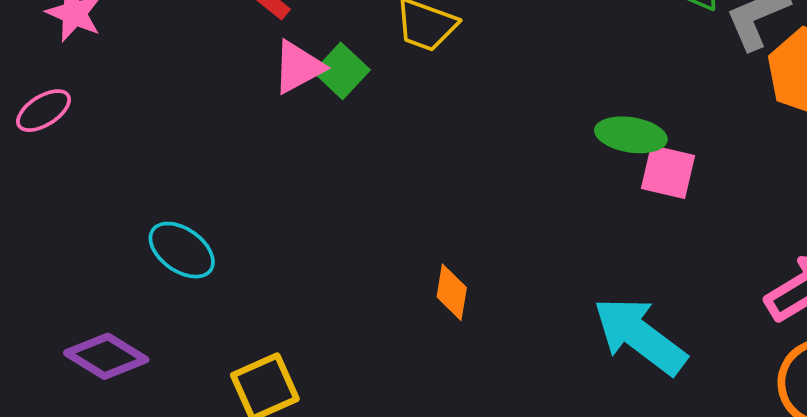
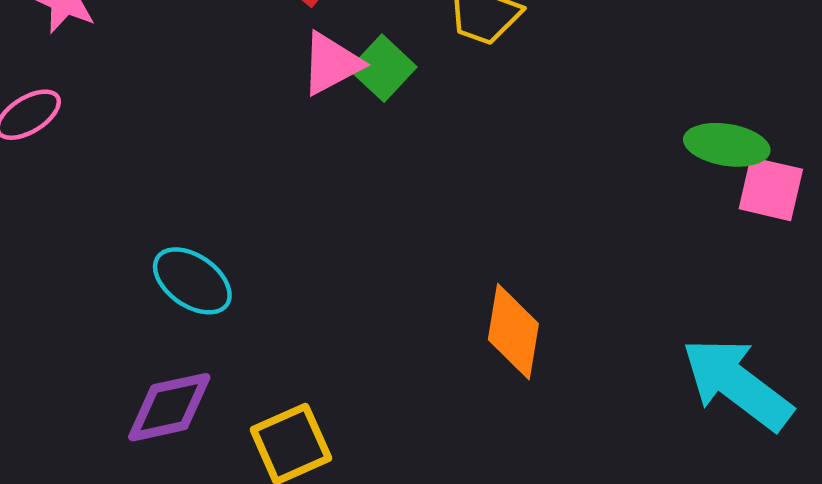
orange diamond: (452, 292) -> (513, 332), size x1.4
purple diamond: (106, 356) -> (169, 407), moved, turned -44

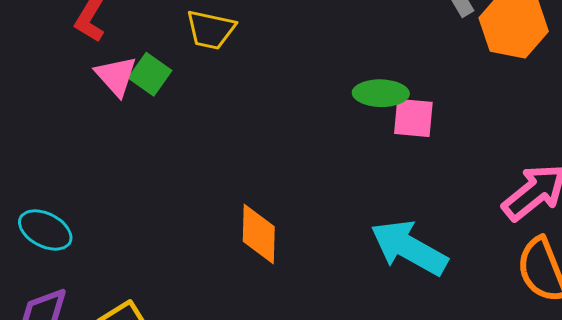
pink triangle: (331, 63) -> (116, 76), turned -36

